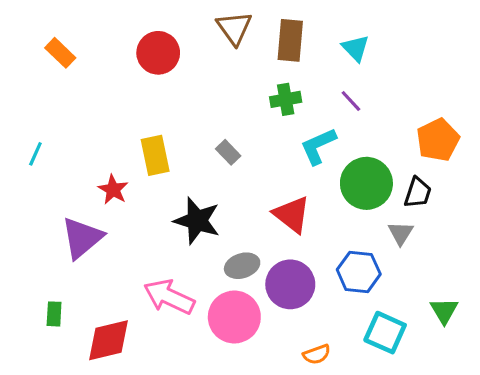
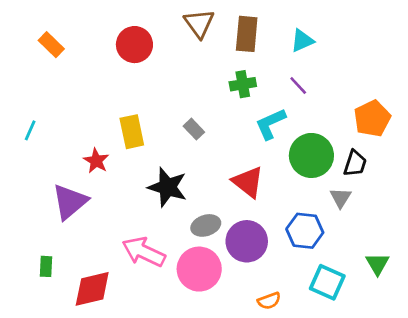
cyan triangle: (356, 48) -> (302, 41), turned 50

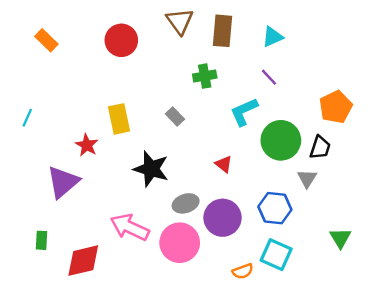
green cross: (243, 84) -> (205, 76), moved
red triangle: (248, 182) -> (224, 164), size x0.6
cyan square: (327, 282) -> (276, 255), moved

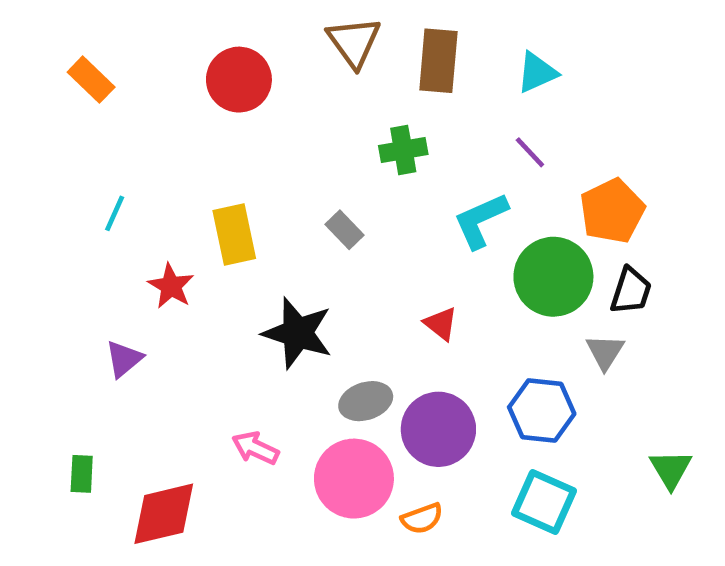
orange pentagon: (336, 107) -> (612, 211), moved
cyan line: (27, 118) -> (115, 213), moved
purple triangle: (63, 182) -> (124, 359), size x0.6
pink arrow: (130, 227) -> (255, 448), size x0.6
orange semicircle: (243, 271) -> (422, 518), moved

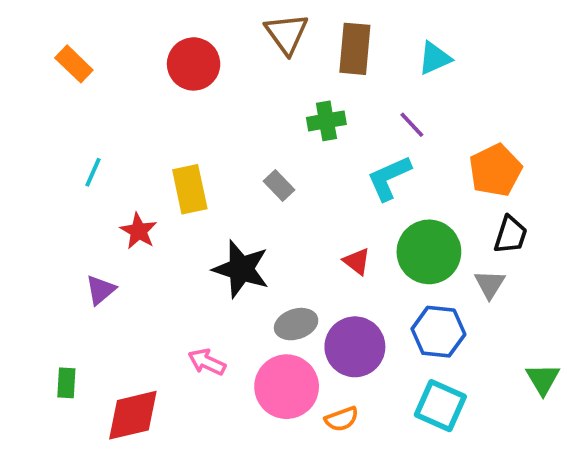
purple line: (530, 152) -> (412, 125), moved
green circle: (553, 277) -> (429, 252), moved

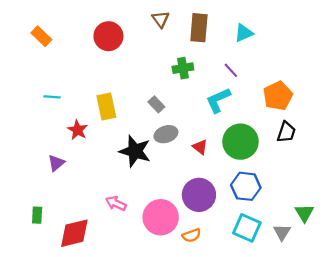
brown triangle: (287, 34) -> (161, 19), size x0.7
cyan line: (93, 172) -> (52, 97), turned 70
gray triangle: (490, 284) -> (282, 232), moved
gray ellipse: (296, 324) -> (166, 134), moved

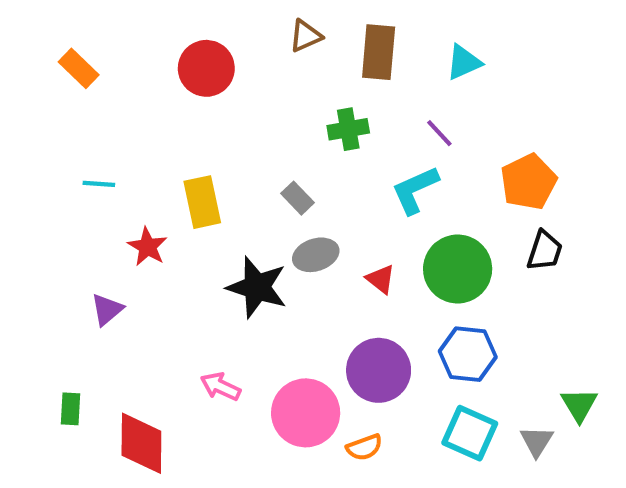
brown triangle: (161, 19) -> (306, 36), turned 42
red diamond: (74, 233) -> (141, 443), turned -76

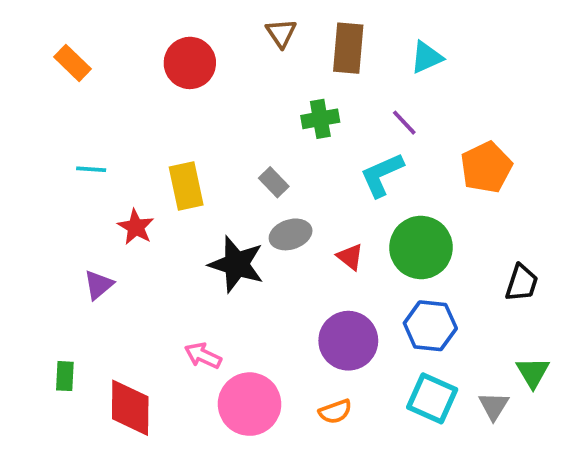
brown triangle: (306, 36) -> (281, 33), turned -40
black trapezoid: (545, 251) -> (522, 283), moved
pink circle: (306, 413) -> (250, 404), moved

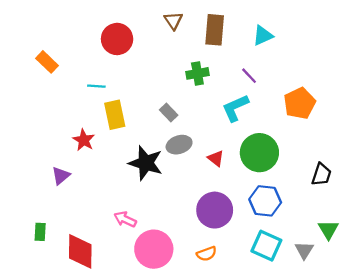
orange rectangle: (72, 63) -> (47, 62), moved
cyan line: (91, 169) -> (96, 86), moved

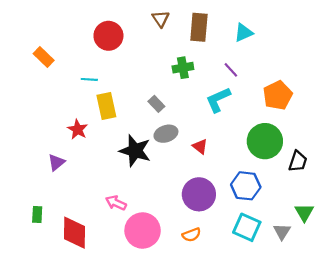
green circle: (259, 153) -> (265, 141), moved

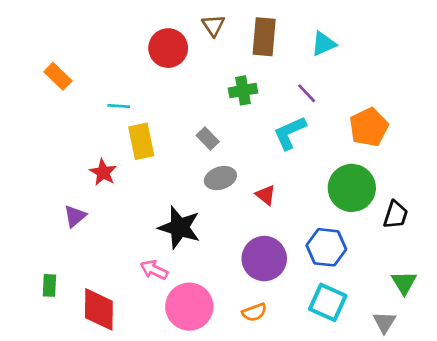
red circle: (108, 36) -> (168, 48), moved
black star: (135, 151) -> (179, 227), moved
gray triangle: (282, 232) -> (384, 322), moved

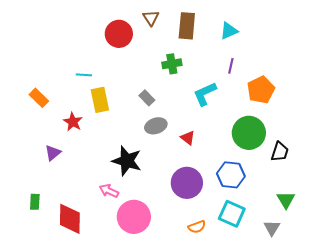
orange rectangle: (58, 76) -> (39, 98), moved
purple line: (307, 93) -> (231, 66), moved, turned 56
orange semicircle: (254, 312) -> (197, 227), moved

